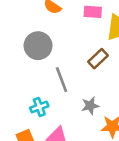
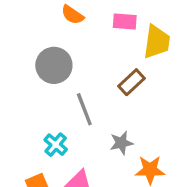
cyan cross: (39, 107) -> (56, 145), turned -30

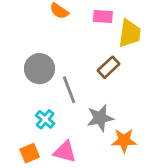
gray circle: (54, 65) -> (39, 69), moved
gray star: (121, 143) -> (100, 118), size x1.4

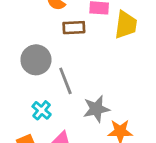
brown rectangle: (109, 67) -> (74, 28), moved, turned 40

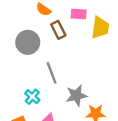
brown rectangle: (74, 28) -> (58, 30), turned 66
gray circle: (36, 60) -> (28, 42), moved

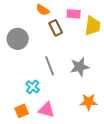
gray circle: (28, 42) -> (18, 39), moved
gray star: (76, 96) -> (80, 67), moved

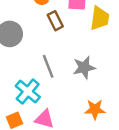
cyan cross: (33, 87) -> (28, 91), size x1.5

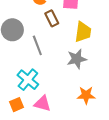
yellow trapezoid: (100, 18) -> (83, 32), moved
gray line: (48, 66) -> (37, 45), moved

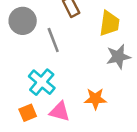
gray star: (77, 59) -> (118, 57), moved
orange star: (86, 95) -> (95, 99), moved

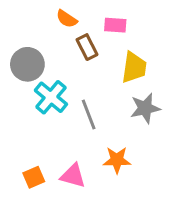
gray line: (53, 40) -> (89, 114), moved
cyan cross: (42, 82) -> (51, 97), moved

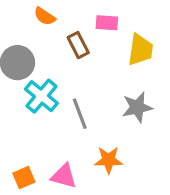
orange semicircle: (67, 19) -> (45, 16), moved
yellow trapezoid: (134, 67) -> (140, 50), moved

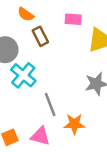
brown rectangle: (78, 45) -> (40, 36), moved
gray line: (80, 114) -> (50, 104), moved

